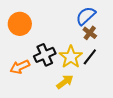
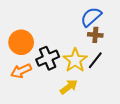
orange circle: (20, 24) -> (21, 42), moved
brown cross: (90, 33) -> (95, 35), turned -32

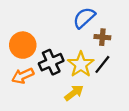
blue semicircle: (91, 17) -> (84, 18), moved

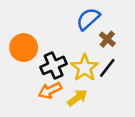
brown cross: (102, 37) -> (107, 39), turned 35
orange arrow: (23, 76) -> (50, 91), moved

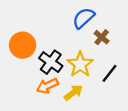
black cross: (54, 65) -> (51, 62), turned -30
black line: (107, 68) -> (110, 73), moved

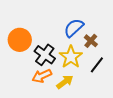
blue semicircle: (84, 18) -> (74, 28), moved
brown cross: (102, 37) -> (91, 41), moved

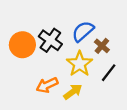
black cross: (45, 55) -> (50, 40), moved

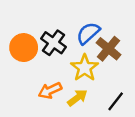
brown cross: (102, 46) -> (108, 49), size x1.5
black line: (109, 73) -> (116, 101), moved

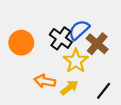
black cross: (54, 43) -> (61, 38), moved
orange arrow: (50, 91) -> (45, 81), turned 36

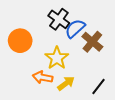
black cross: (61, 38) -> (59, 19), moved
yellow star: (76, 61) -> (57, 58), moved

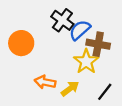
brown cross: (92, 42) -> (98, 44), turned -30
yellow star: (57, 58) -> (86, 61), moved

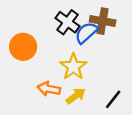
brown cross: (98, 44) -> (103, 21), moved
yellow star: (86, 61) -> (73, 67), moved

